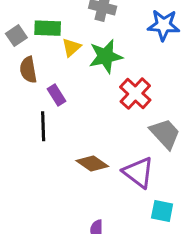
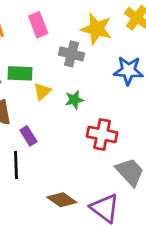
green star: (106, 56) -> (74, 100), size x0.6
red cross: (135, 94) -> (102, 134), turned -32

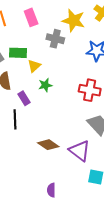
green star: (74, 100) -> (45, 85), moved
red cross: (102, 134) -> (90, 90), moved

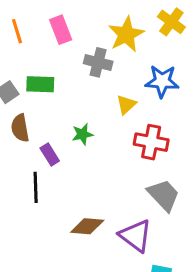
yellow star: (74, 20) -> (126, 34), turned 30
yellow triangle: (34, 66) -> (126, 105), moved
brown diamond: (48, 145) -> (87, 226), turned -30

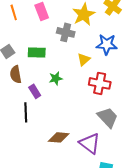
green rectangle: (40, 84) -> (37, 52), moved

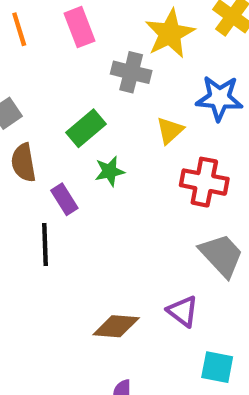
green rectangle: (37, 52) -> (86, 128), moved, turned -42
brown diamond: (59, 137) -> (116, 326), moved
purple triangle: (90, 143) -> (183, 311), size x0.7

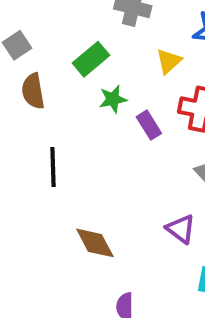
purple rectangle: (64, 199) -> (149, 125), moved
brown diamond: (116, 326) -> (95, 243), moved, turned 57

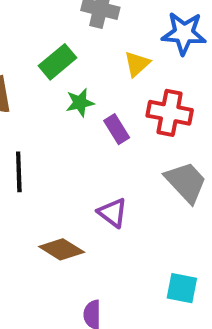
purple triangle: (181, 229) -> (113, 213), moved
brown diamond: (95, 243) -> (62, 249), turned -30

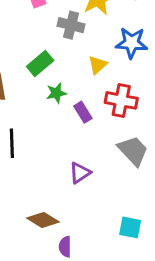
purple triangle: (113, 213) -> (80, 173), turned 50
brown diamond: (62, 249) -> (43, 220), moved

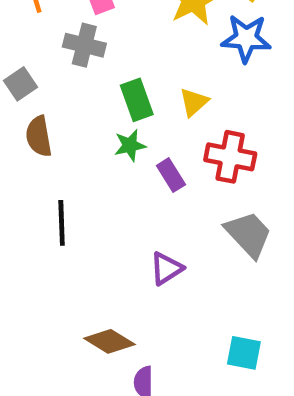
gray cross: (71, 25) -> (84, 45), moved
blue star: (132, 43) -> (246, 38), moved
green rectangle: (40, 63) -> (137, 100), moved, turned -70

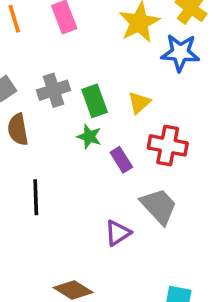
gray cross: (84, 45) -> (54, 90), moved, turned -32
green star: (130, 145) -> (89, 137), turned 30
gray trapezoid: (248, 234) -> (159, 206), moved

